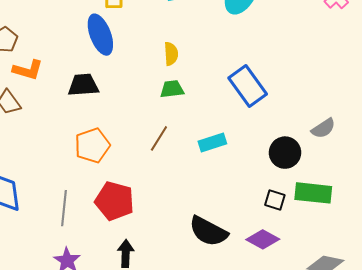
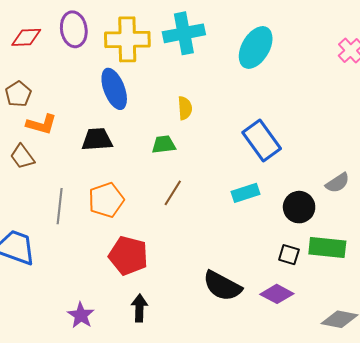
green trapezoid: (172, 89) -> (164, 144), moved
cyan rectangle: (212, 143) -> (246, 193), moved
gray line: (64, 208) -> (60, 206), moved

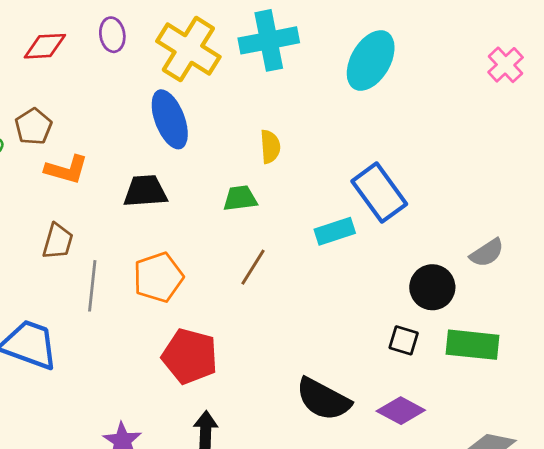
purple ellipse: (74, 29) -> (112, 35), size x0.7
yellow cross: (127, 39) -> (188, 49), turned 33
brown trapezoid: (22, 157) -> (58, 241), moved, turned -128
cyan rectangle: (246, 193) -> (335, 231), moved
black square: (289, 255) -> (404, 340), moved

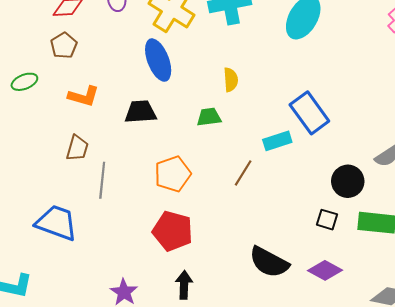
brown pentagon: (33, 127) -> (64, 46), moved
brown line: (253, 267) -> (243, 173), moved
orange pentagon: (158, 277) -> (173, 174), moved

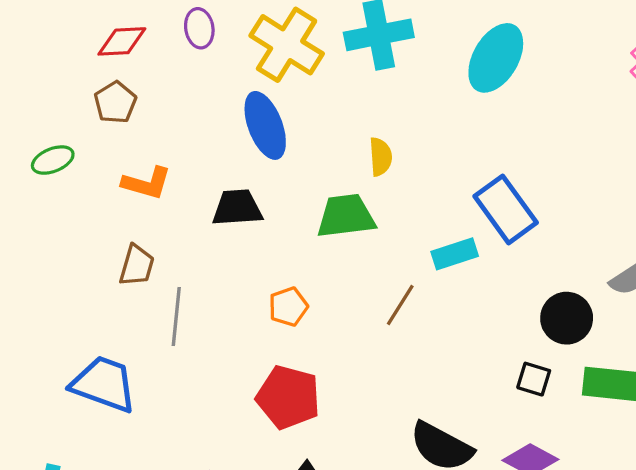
green trapezoid: (209, 117) -> (346, 216), size x1.5
orange pentagon: (173, 174) -> (288, 307), size x0.7

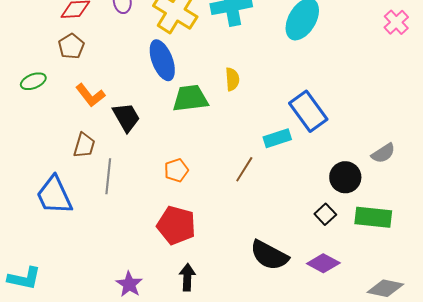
orange L-shape: (147, 183) -> (90, 95), turned 36
black trapezoid: (237, 208) -> (126, 117), moved, turned 64
green trapezoid: (346, 216) -> (190, 98), moved
black square: (534, 379) -> (325, 214), turned 30
blue trapezoid: (104, 384) -> (54, 195), moved, turned -135

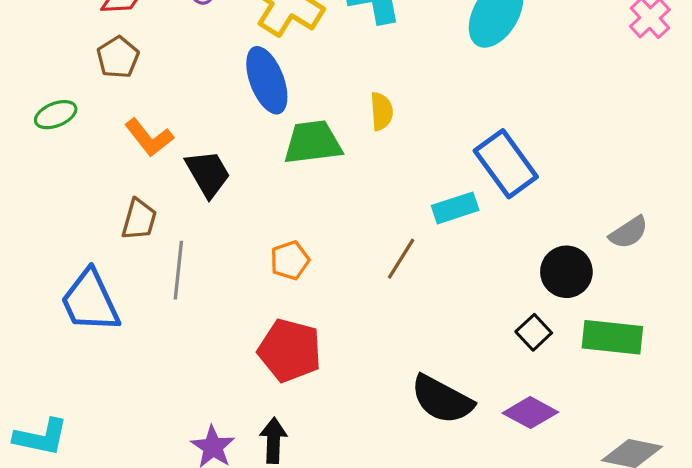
black arrow: (187, 277) -> (273, 440), moved

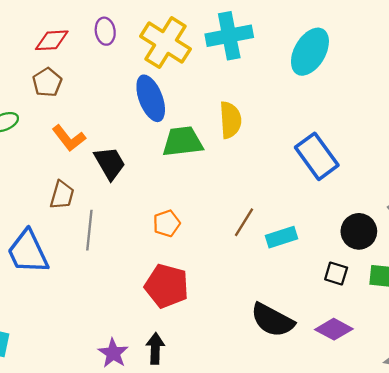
yellow semicircle: (381, 111) -> (230, 120), size x1.4
cyan rectangle: (455, 208) -> (282, 237), moved
black square: (534, 332) -> (336, 273), turned -30

